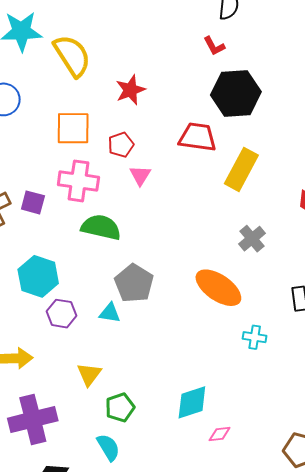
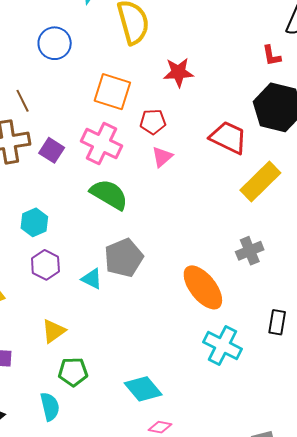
cyan hexagon: (38, 276) -> (34, 222), size x0.7
cyan cross: (255, 337) -> (222, 345), size x1.6
cyan diamond: (192, 402) -> (143, 389), turned 51

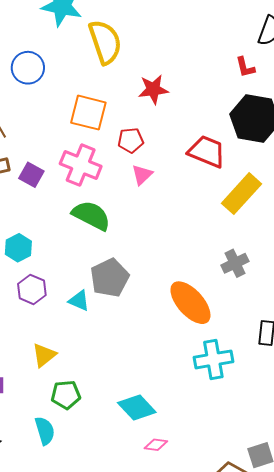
cyan cross: (222, 345) -> (213, 359), turned -33

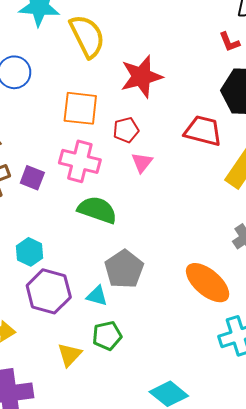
red star: (153, 89) -> (141, 77), size x1.4
purple hexagon: (32, 289) -> (49, 291), size x1.5
green pentagon: (66, 395) -> (107, 336), moved

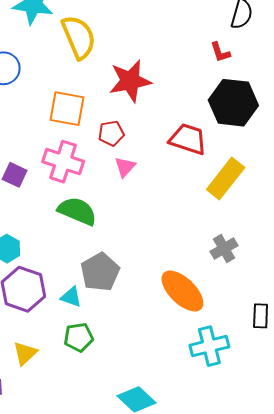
yellow triangle: (70, 355) -> (25, 353), moved

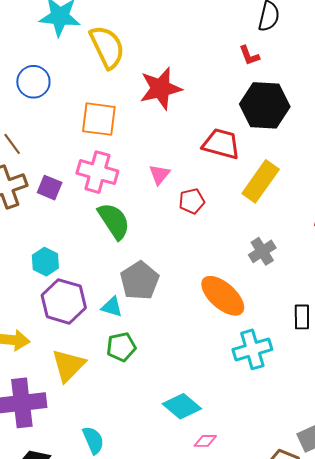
red pentagon: (111, 133) -> (192, 201), moved
green semicircle: (77, 211) -> (114, 221), turned 36
yellow triangle: (25, 353) -> (68, 365), size x1.4

